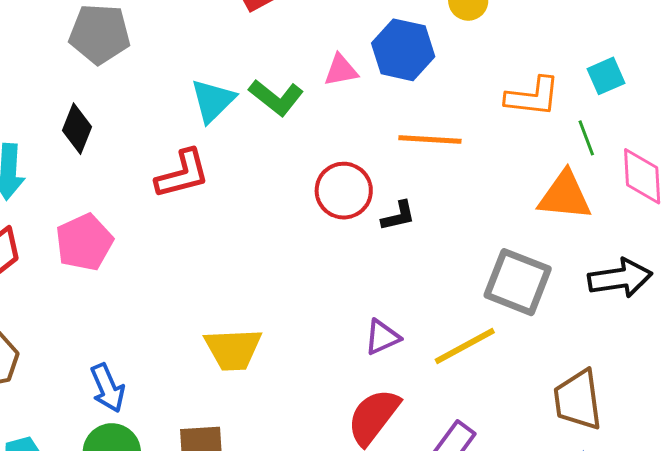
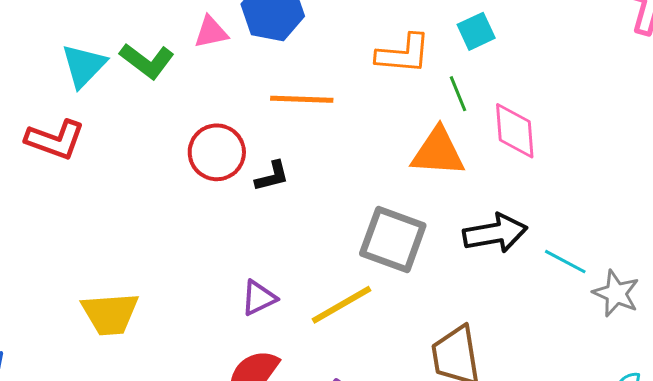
red L-shape: (182, 174) -> (55, 140), turned 36

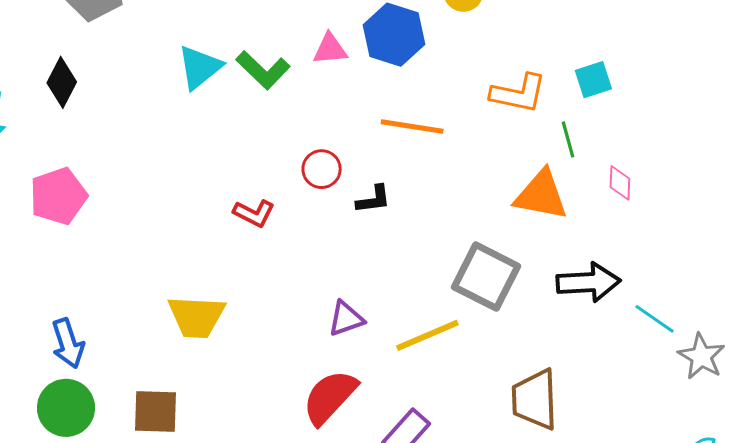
pink diamond: (515, 131) -> (620, 183), size x0.6
red L-shape: (55, 140) -> (254, 213), moved, size x0.7
red circle: (217, 152) -> (322, 169), size x0.7

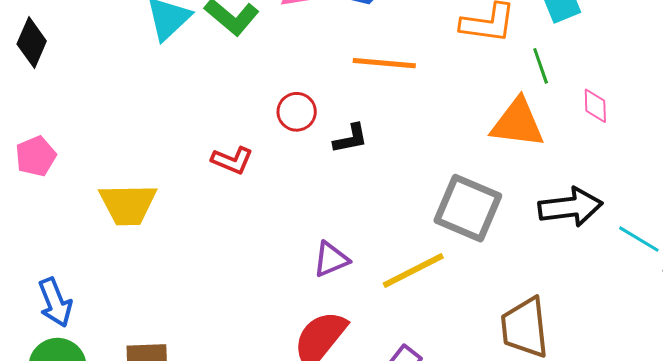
pink pentagon: (58, 196) -> (36, 156), size x0.7
yellow trapezoid: (196, 317) -> (128, 204), moved

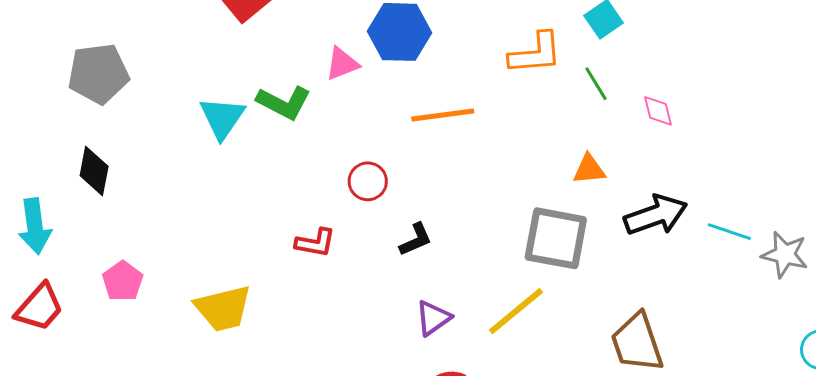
orange triangle: (518, 123) -> (589, 169), moved, size x0.6
black L-shape: (351, 139) -> (416, 240), moved

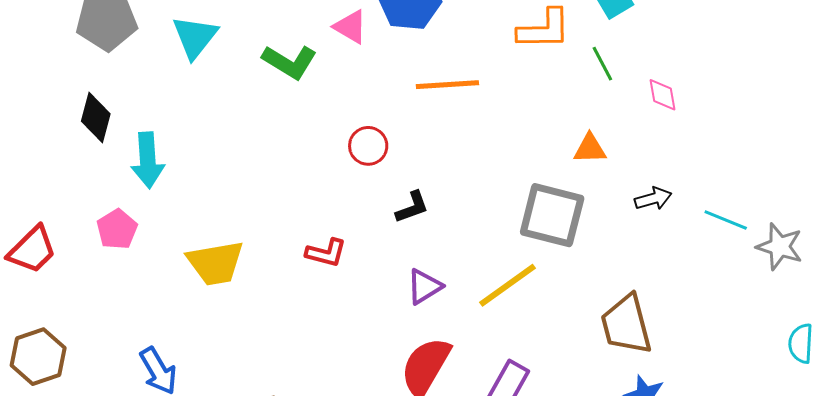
pink triangle: (342, 64) -> (350, 27), turned 48
cyan triangle: (222, 118) -> (195, 37), moved
black arrow: (656, 215) -> (653, 199), size x0.6
cyan arrow: (35, 226) -> (148, 160), moved
red L-shape: (315, 243) -> (326, 253), moved

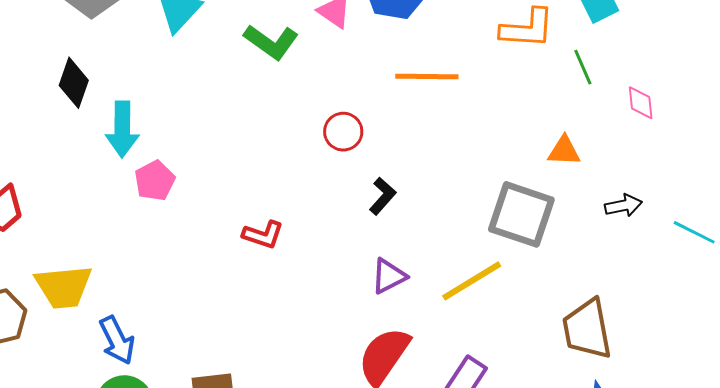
black L-shape: (412, 207) -> (383, 196), turned -33
pink pentagon: (117, 229) -> (155, 181), moved
red L-shape: (326, 253) -> (263, 235), moved
yellow trapezoid: (215, 263) -> (64, 287), moved

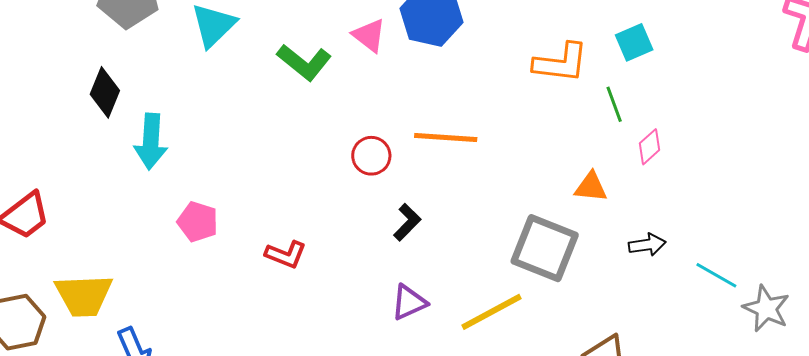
orange line: (427, 76) -> (446, 138), moved
pink diamond: (641, 103) -> (649, 147), moved, turned 51
pink pentagon: (155, 181) -> (198, 222), moved, turned -30

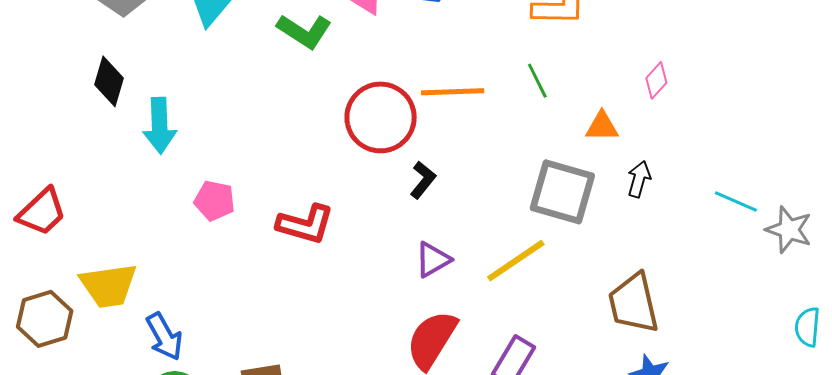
green line: (614, 104) -> (537, 81), moved
red circle: (371, 156) -> (381, 117), size x1.8
black arrow: (647, 245) -> (639, 179), moved, turned -60
red L-shape: (286, 254) -> (305, 224), size x1.4

